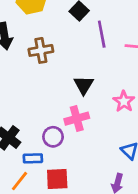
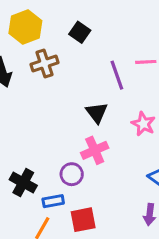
purple line: (102, 34) -> (117, 75), moved
brown cross: (41, 50) -> (45, 64), moved

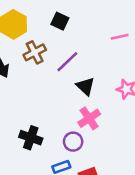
purple line: (117, 75) -> (67, 62), moved, turned 75
black cross: (23, 183) -> (31, 138), moved

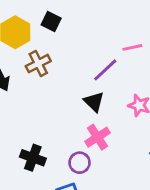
black square: (60, 21) -> (51, 21), moved
purple line: (67, 62) -> (105, 70), moved

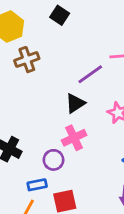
black square: (51, 21) -> (60, 15), moved
black triangle: (94, 102) -> (75, 103), turned 35

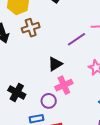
black triangle: (75, 103) -> (55, 64), moved

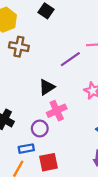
brown cross: (31, 28) -> (19, 47), turned 30

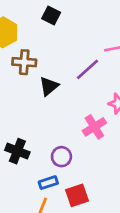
black triangle: (47, 87) -> (49, 86), moved
pink cross: (57, 111) -> (94, 127), moved

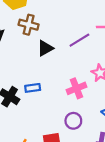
purple circle: (61, 157) -> (73, 121), moved
blue rectangle: (48, 183) -> (33, 88), moved

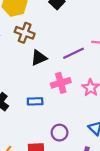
blue rectangle: (33, 88) -> (35, 101), moved
pink cross: (76, 88) -> (61, 83), moved

